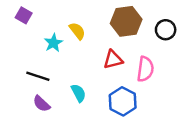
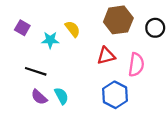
purple square: (24, 15) -> (22, 28), moved
cyan star: (53, 43) -> (50, 40), turned 30
cyan semicircle: (78, 93) -> (61, 96), moved

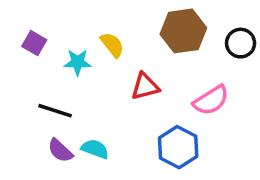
red triangle: (106, 56) -> (145, 86), moved
pink semicircle: (136, 65) -> (211, 100), turned 50
cyan semicircle: (61, 96) -> (95, 149), turned -42

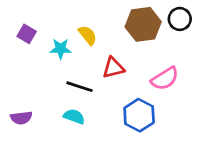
black circle: (241, 43) -> (180, 19), moved
black line: (55, 111) -> (80, 87), moved
purple semicircle: (60, 151) -> (21, 118), moved, turned -50

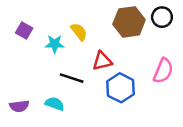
pink semicircle: (165, 79) -> (163, 71), moved, turned -35
blue hexagon: (139, 115) -> (120, 88), moved
cyan semicircle: (74, 116) -> (55, 104), moved

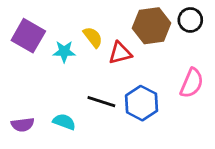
purple square: (24, 30) -> (28, 36), size x1.6
red triangle: (102, 61) -> (120, 53), moved
black line: (72, 78) -> (101, 102), moved

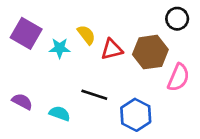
brown hexagon: (152, 26) -> (150, 52), moved
blue hexagon: (142, 103) -> (136, 115), moved
purple semicircle: (23, 125) -> (22, 101), moved, turned -145

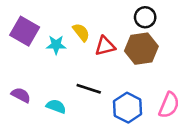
black circle: (177, 19) -> (145, 17), moved
pink semicircle: (178, 77) -> (169, 105), moved

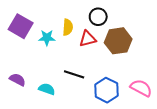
black circle: (145, 17) -> (98, 17), moved
yellow semicircle: (81, 32) -> (68, 27), turned 42
pink semicircle: (169, 105) -> (141, 88), turned -85

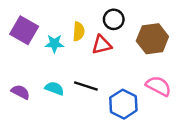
brown hexagon: (118, 41) -> (152, 39), moved
pink semicircle: (141, 88) -> (158, 86), moved
cyan semicircle: (47, 89) -> (54, 88), moved

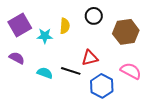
purple square: (24, 30) -> (20, 25), turned 30
red triangle: (102, 45) -> (90, 58), moved
purple semicircle: (21, 92) -> (17, 58), moved

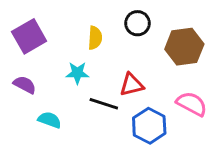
cyan star: (45, 36) -> (77, 73), moved
cyan semicircle: (45, 73) -> (50, 120), moved

